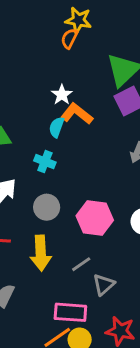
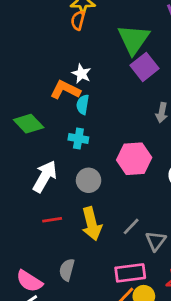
orange L-shape: (77, 114) -> (65, 90), moved
pink hexagon: (95, 218) -> (134, 159), moved

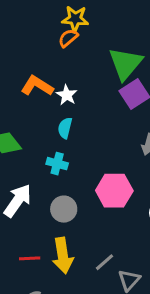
orange semicircle: (78, 20) -> (68, 38), turned 30
orange L-shape: (65, 90) -> (37, 86), moved
red line: (52, 220) -> (30, 258), moved

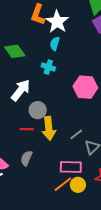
orange L-shape: (37, 86) -> (38, 15), turned -105
white star: (67, 95) -> (57, 22), size x1.6
gray circle: (64, 209) -> (38, 110), moved

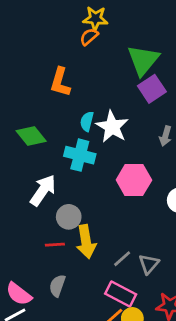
white star: (57, 22) -> (112, 127), moved
cyan cross: (48, 67) -> (80, 155), size x1.5
gray line: (76, 134) -> (122, 259), moved
pink rectangle: (71, 167) -> (121, 294), turned 30

